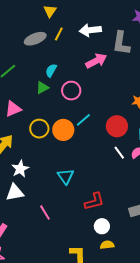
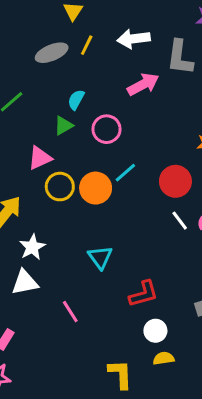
pink triangle: (13, 109) -> (40, 158), moved

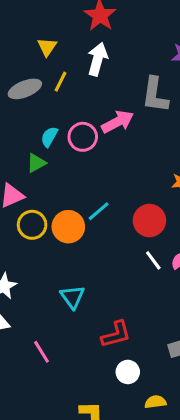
white arrow: (134, 39) -> (98, 59), moved, turned 112
pink circle: (107, 129) -> (83, 137), moved
yellow semicircle: (164, 358) -> (155, 402), moved

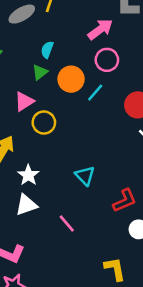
pink circle: (83, 137) -> (107, 60), moved
cyan line: (99, 211) -> (95, 93), moved
orange circle: (68, 227) -> (71, 79), moved

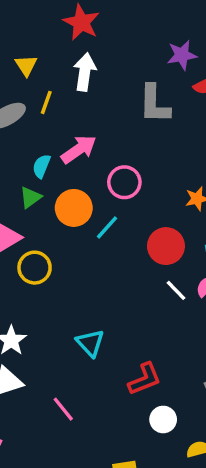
pink arrow: (100, 29) -> (79, 149), moved

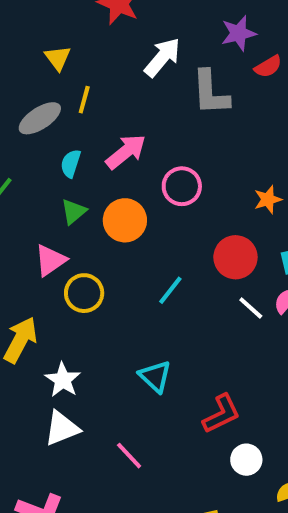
white arrow: (85, 72) -> (162, 57), moved, turned 36
cyan semicircle: (41, 166) -> (71, 163), moved
cyan line: (107, 227) -> (170, 290), moved

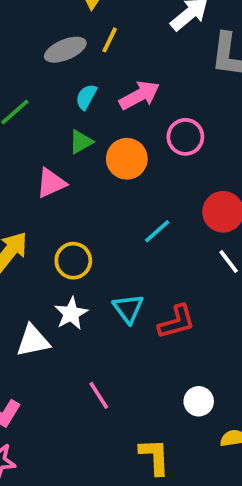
yellow circle: (84, 293) -> (73, 261), moved
white star: (63, 380) -> (71, 314), moved
red L-shape: (221, 414) -> (177, 322), moved
pink line: (129, 456) -> (99, 395), moved

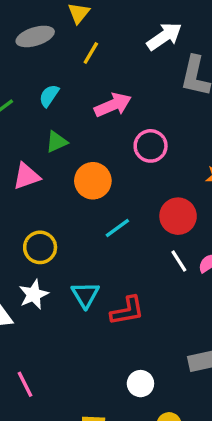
gray ellipse: (65, 50) -> (35, 36), moved
cyan semicircle: (86, 97) -> (49, 96), moved
orange circle: (127, 159) -> (93, 181), moved
pink line: (99, 395) -> (25, 384), moved

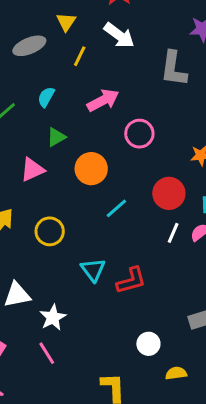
white arrow: (164, 36) -> (119, 35), moved, turned 76
white line: (179, 261) -> (173, 233), turned 60
white star: (34, 294) -> (53, 318), moved

